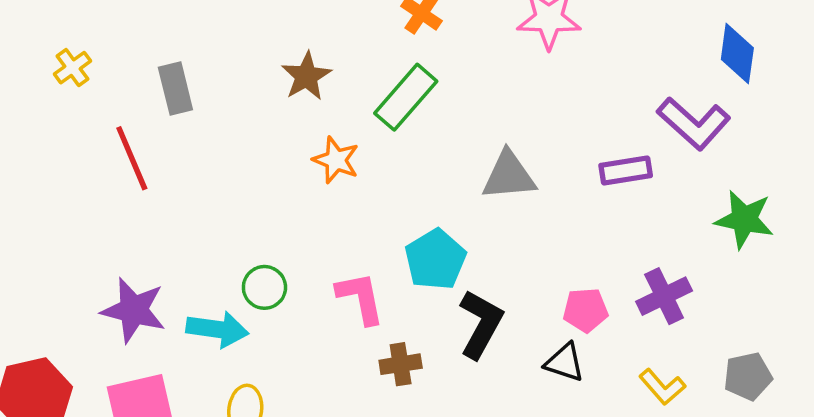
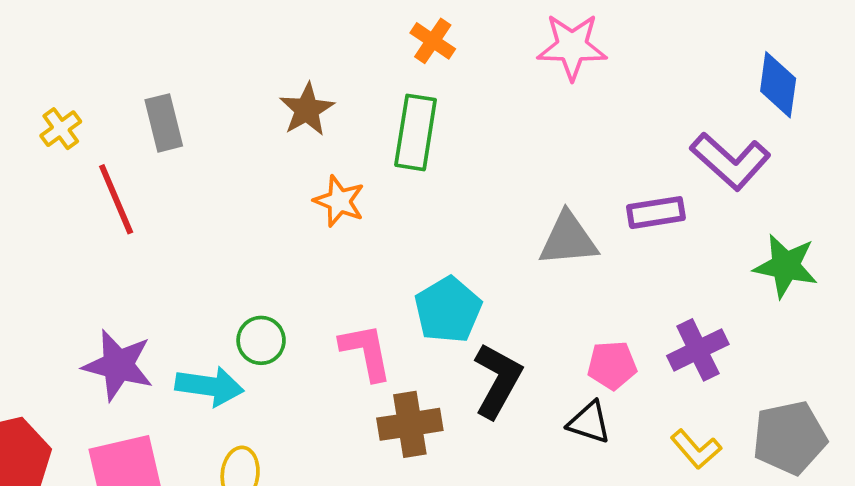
yellow cross: (73, 68) -> (61, 129), moved
green rectangle: (406, 97) -> (416, 132), turned -32
gray triangle: (509, 176) -> (568, 239), moved
brown cross: (401, 364) -> (410, 424), size x1.4
gray pentagon: (748, 376) -> (789, 438), size x1.4

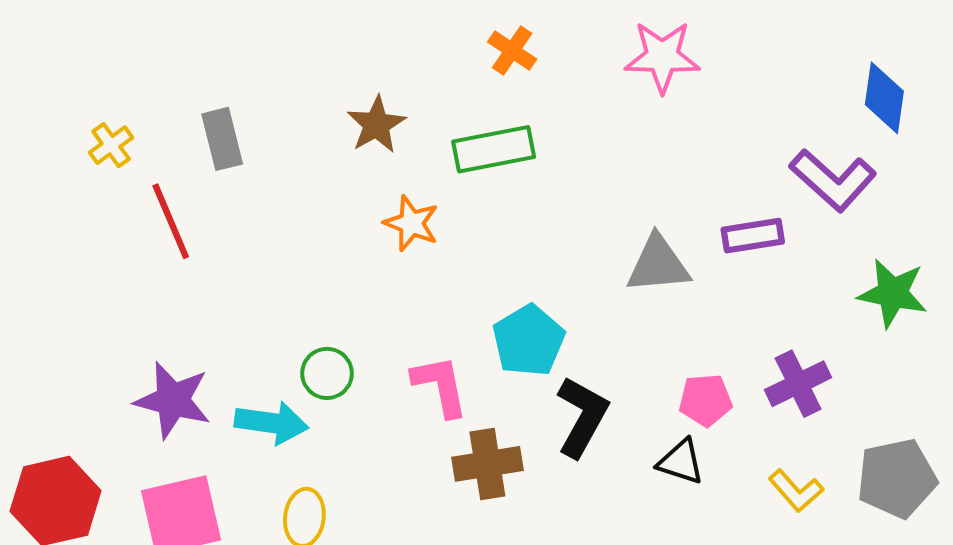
green rectangle: (416, 132) -> (494, 149), turned 70

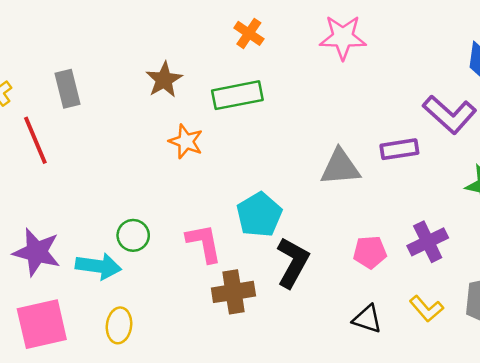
black triangle: (681, 462) -> (367, 319), moved

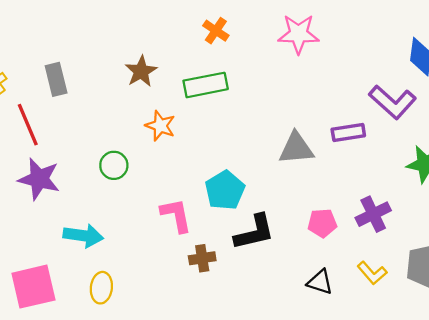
green circle: (133, 235) -> (114, 165), moved
purple star: (37, 252) -> (39, 179), moved
black L-shape: (293, 262) -> (254, 232), turned 48
brown cross: (233, 292) -> (202, 258), size x0.7

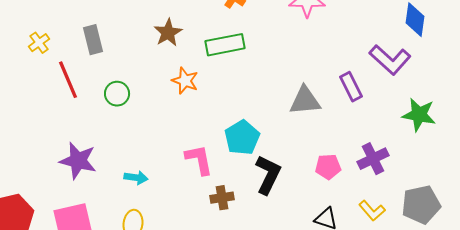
purple rectangle: (348, 133) -> (351, 87), turned 72
green circle: (114, 165) -> (117, 94), moved
purple star: (39, 179) -> (78, 161), moved
black L-shape: (254, 232) -> (268, 175), turned -51
cyan arrow: (83, 236) -> (136, 178), moved, size x0.7

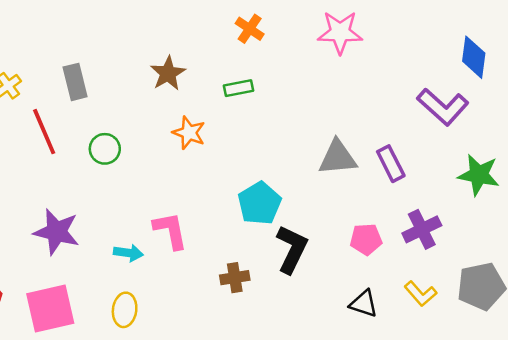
green rectangle: (225, 45) -> (239, 88), size x0.6
purple rectangle: (351, 87) -> (391, 164), moved
pink L-shape: (199, 160) -> (170, 231), moved

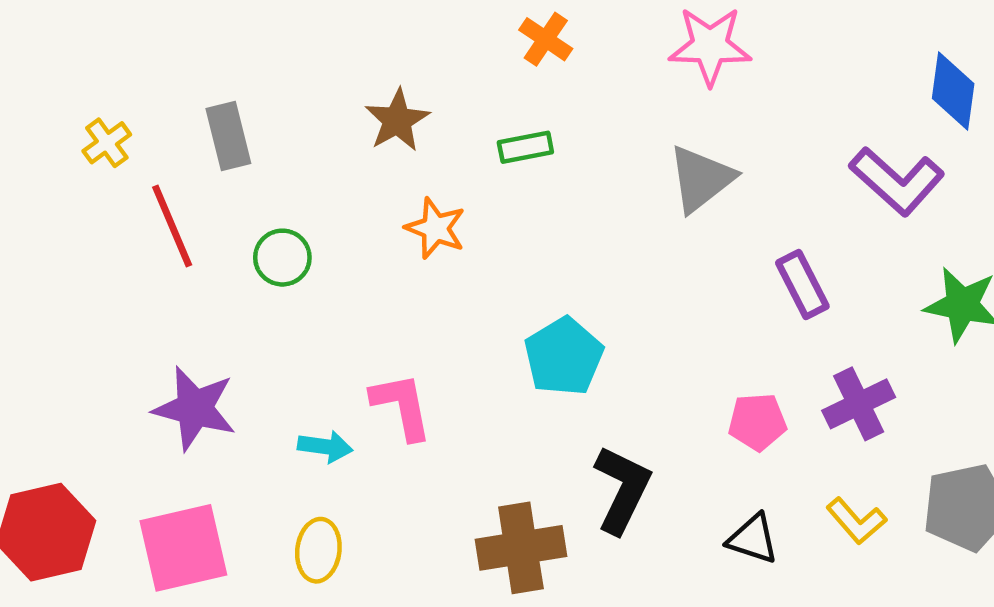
gray triangle: (338, 158) -> (701, 179), moved, turned -33
black L-shape: (292, 249) -> (622, 489), moved
brown cross: (235, 278) -> (521, 548), moved, size x1.6

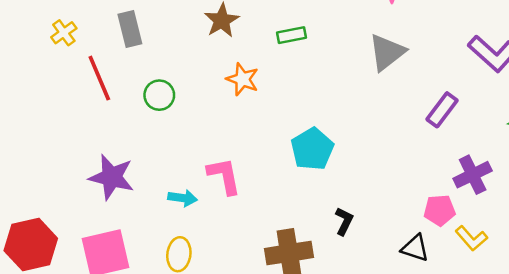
purple rectangle: (802, 285) -> (442, 110), turned 64
pink pentagon: (757, 422) -> (440, 210), moved
black L-shape: (622, 489) -> (344, 221), size x0.6

